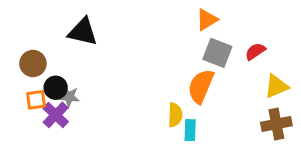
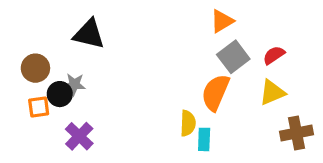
gray square: (217, 53) -> (233, 57), turned 32
yellow triangle: (276, 86) -> (272, 92), moved
gray star: (69, 97) -> (74, 84), moved
purple cross: (56, 115) -> (79, 136), moved

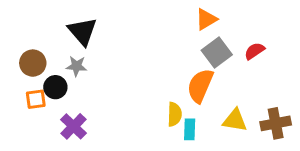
black triangle: (89, 34) -> (83, 31), turned 36
gray star: (74, 84) -> (77, 66), moved
yellow triangle: (272, 92) -> (235, 120), moved, turned 32

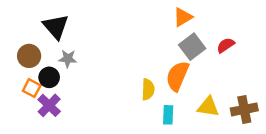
black triangle: (83, 31) -> (56, 27), moved
orange square: (36, 99) -> (32, 88), turned 36
yellow semicircle: (175, 114) -> (148, 89), moved
purple cross: (73, 126) -> (49, 105), moved

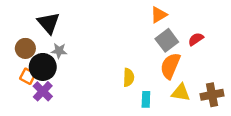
orange semicircle: (177, 76) -> (170, 66), moved
black circle: (49, 77) -> (43, 67), size x1.5

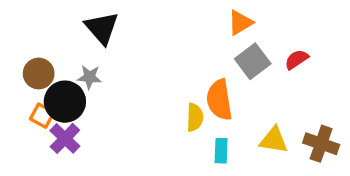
black triangle: (49, 23) -> (102, 28), moved
orange semicircle: (170, 66) -> (219, 100), moved, turned -32
brown cross: (212, 95) -> (321, 144), turned 30

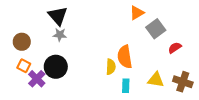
red semicircle: (297, 59) -> (175, 48), moved
gray square: (253, 61) -> (156, 29), moved
gray star: (89, 77) -> (60, 35), moved
black circle: (65, 102) -> (56, 67), moved

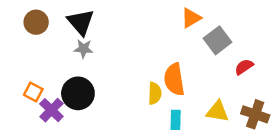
brown circle: (22, 42) -> (36, 22), moved

